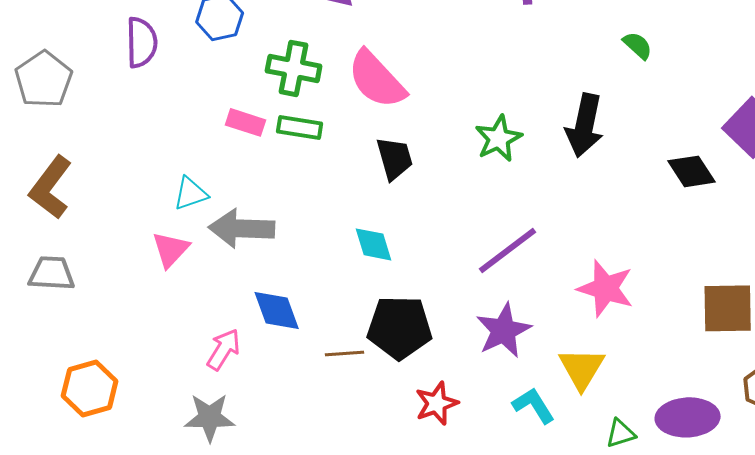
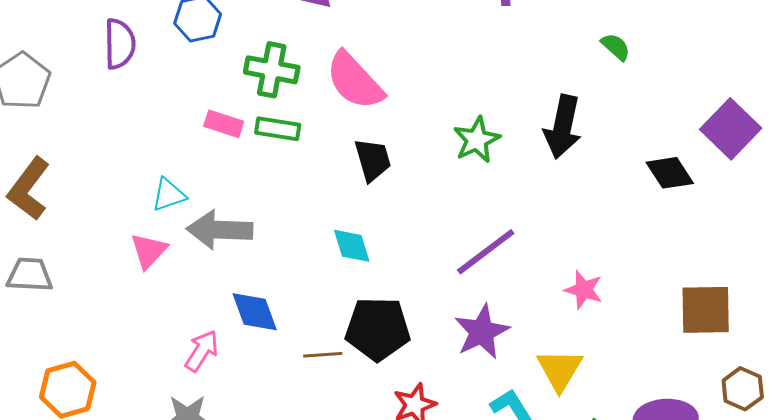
pink star: (606, 288) -> (584, 290), size x0.7

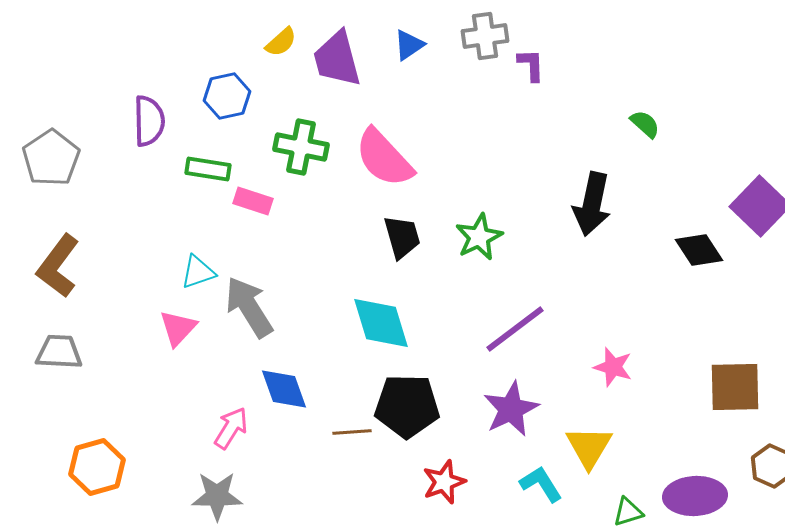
green rectangle: (278, 129) -> (208, 169), moved
green star: (477, 140) -> (479, 237), moved
gray arrow: (220, 230) -> (249, 307), turned 56
cyan diamond: (352, 246) -> (381, 323), size x1.5

